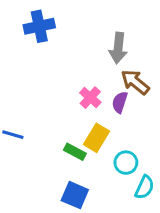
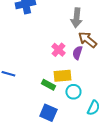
yellow rectangle: (96, 138) -> (62, 76), turned 54
cyan circle: (126, 163) -> (73, 92), moved

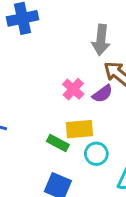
purple semicircle: (77, 53) -> (102, 94), turned -144

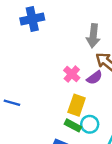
yellow rectangle: (79, 129) -> (77, 105), turned -66
green rectangle: (58, 143) -> (73, 125), moved

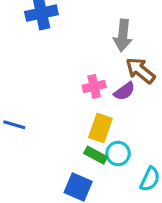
pink cross: (72, 74) -> (94, 86), turned 35

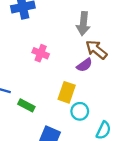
pink cross: (94, 86) -> (41, 53), moved, turned 35
green rectangle: (96, 155) -> (26, 105), moved

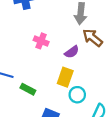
purple semicircle: (84, 65) -> (72, 52), moved

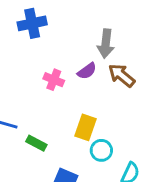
purple semicircle: (72, 52) -> (87, 71), moved

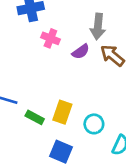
pink cross: (54, 80) -> (50, 38), moved
yellow rectangle: (86, 127) -> (62, 112), moved

